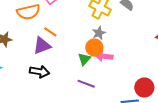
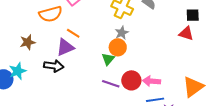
pink arrow: (104, 56) -> (151, 81), moved
black arrow: (39, 72) -> (54, 66), moved
red circle: (144, 88) -> (131, 80), moved

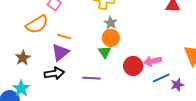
purple line: (111, 84) -> (91, 78), moved

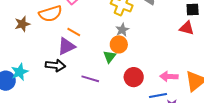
brown star: (23, 58) -> (22, 24), moved
pink arrow: (153, 61) -> (169, 77), moved

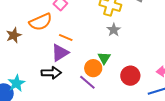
orange circle: (119, 44) -> (93, 68), moved
purple line: (90, 79) -> (87, 82), turned 30

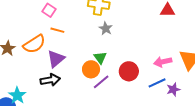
orange semicircle: (41, 22) -> (34, 44), moved
orange line: (66, 38) -> (57, 30), moved
purple line: (87, 82) -> (101, 82), moved, turned -72

